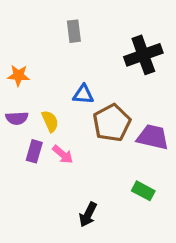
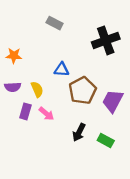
gray rectangle: (74, 31) -> (55, 23), turned -56
purple trapezoid: (153, 137) -> (113, 101), turned -75
black arrow: (88, 215) -> (79, 132), moved

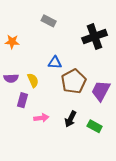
orange star: (14, 56) -> (12, 42), moved
pink arrow: (46, 114) -> (41, 118), moved, turned -48

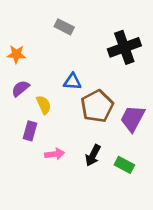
purple semicircle: (11, 78) -> (20, 88), moved, turned 144

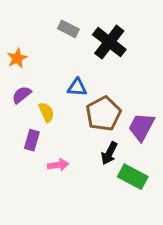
black cross: (124, 47) -> (109, 42), moved, turned -32
orange star: (16, 54) -> (17, 58), turned -30
black arrow: (93, 155) -> (109, 153), moved
green rectangle: (124, 165) -> (133, 177), size x1.4

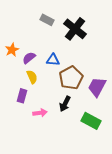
orange star: (17, 58) -> (12, 50), moved
purple semicircle: (22, 95) -> (29, 58), moved
black arrow: (109, 153) -> (65, 104), moved

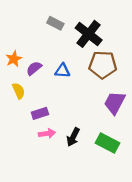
yellow semicircle: (32, 77) -> (19, 91), moved
brown pentagon: (71, 78) -> (103, 65), moved, turned 30
purple rectangle: (22, 96) -> (40, 113), moved, turned 56
black arrow: (65, 104) -> (73, 137), moved

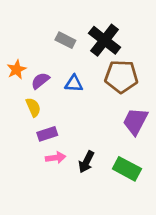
gray rectangle: (55, 23) -> (65, 40), moved
yellow semicircle: (19, 91) -> (33, 107), moved

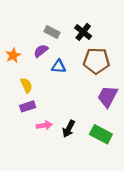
black cross: (105, 40) -> (83, 32), size x0.7
purple semicircle: (40, 81) -> (41, 51), moved
purple rectangle: (47, 134) -> (28, 106), moved

